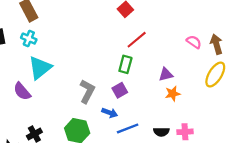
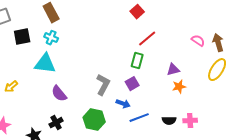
cyan triangle: (40, 68) -> (45, 64), moved, turned 45
purple semicircle: (22, 91) -> (59, 94), moved

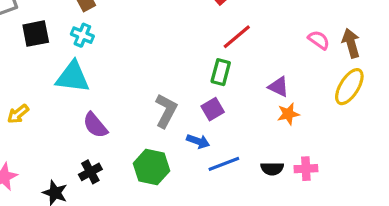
purple triangle: (173, 70) -> (279, 87), turned 40

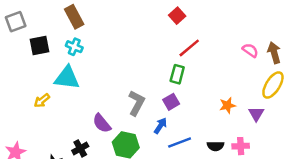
purple triangle: (279, 87) -> (256, 114), moved, turned 35
yellow arrow: (18, 114) -> (42, 101), moved
purple semicircle: (95, 125) -> (102, 123), moved
blue arrow: (198, 141) -> (160, 126), turned -77

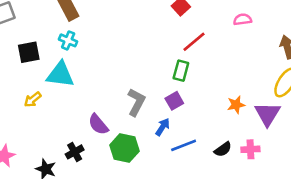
black square: (40, 45) -> (29, 52), moved
pink semicircle: (250, 50) -> (243, 19), moved, turned -42
purple triangle: (256, 114) -> (267, 114), size x1.5
black semicircle: (215, 146) -> (223, 149), turned -35

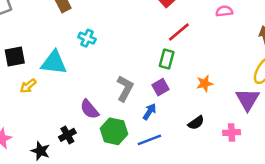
cyan cross: (68, 40) -> (87, 38), moved
black square: (29, 52) -> (15, 57), moved
orange star: (236, 105) -> (205, 83), moved
blue line: (184, 145) -> (149, 140), moved
black semicircle: (223, 149) -> (196, 123), moved

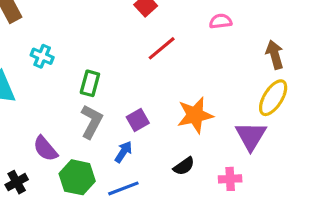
green rectangle: (167, 59) -> (90, 83), moved
orange star: (205, 83) -> (195, 115), size x1.6

